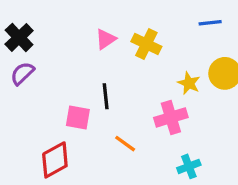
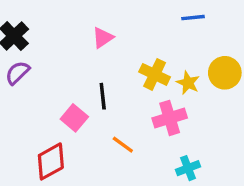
blue line: (210, 23) -> (193, 18), moved
yellow cross: (146, 44) -> (155, 74), moved
pink square: (78, 117) -> (74, 118), turned 30

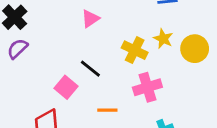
yellow star: (188, 83) -> (163, 39), moved
black line: (103, 96) -> (90, 69), turned -45
orange line: (123, 145) -> (107, 110), turned -36

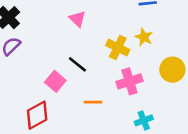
pink triangle: (90, 19) -> (77, 19), turned -42
yellow circle: (195, 49) -> (172, 70), moved

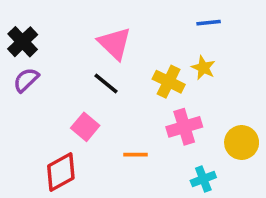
pink triangle: (77, 19) -> (115, 43), size x1.5
black line: (77, 64) -> (106, 83), moved
yellow circle: (172, 70) -> (242, 142), moved

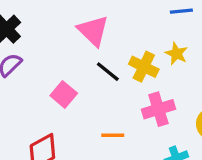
black line: (106, 83) -> (108, 72), moved
pink square: (85, 127) -> (64, 94), moved

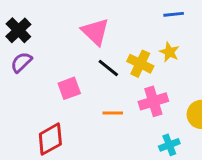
pink square: (64, 94) -> (69, 88), turned 30
orange line: (113, 135) -> (113, 113), moved

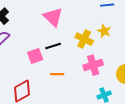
black line: (108, 68) -> (53, 46), moved, turned -56
orange line: (113, 113) -> (57, 74), moved

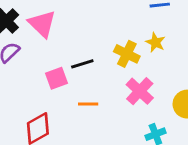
pink triangle: (53, 17) -> (42, 24), moved
pink cross: (93, 65) -> (140, 91), turned -30

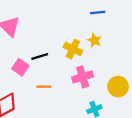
pink square: (57, 78) -> (20, 67), turned -35
pink cross: (140, 91) -> (83, 77), turned 30

